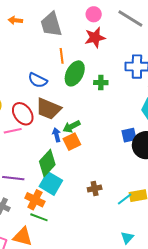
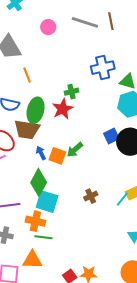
red star: (95, 38) -> (63, 109), moved
green ellipse: (75, 73) -> (36, 110), moved
green arrow: (72, 126) -> (75, 150), moved
orange square: (72, 142) -> (57, 156), turned -30

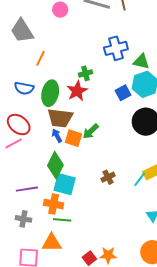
orange line: (27, 75) -> (41, 58), turned 49
brown trapezoid: (27, 130) -> (60, 118), moved
blue square: (111, 136) -> (123, 93), moved

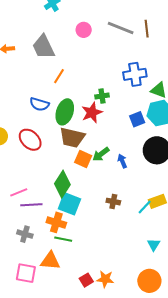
blue arrow: (57, 136) -> (122, 161), moved
pink line: (14, 144) -> (19, 192), moved
brown cross: (108, 177) -> (113, 202), turned 32

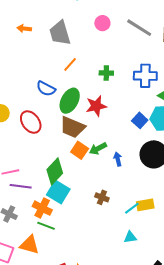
green cross: (102, 96) -> (106, 73), moved
blue square: (137, 119) -> (140, 120), turned -35
cyan triangle: (154, 245) -> (130, 237), moved, turned 40

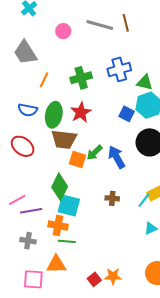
green cross: (106, 73) -> (81, 78), size x1.5
blue arrow: (118, 159) -> (117, 157), size x1.6

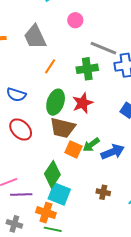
gray line: (100, 25) -> (103, 48), moved
blue semicircle: (28, 110) -> (16, 95), moved
blue arrow: (117, 157) -> (113, 152), turned 90

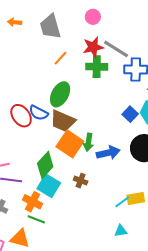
blue semicircle: (16, 95) -> (39, 113), moved
red star: (83, 103) -> (93, 47), moved
green arrow: (91, 145) -> (88, 142), turned -54
orange square: (73, 149) -> (70, 144), size x1.5
brown cross: (103, 192) -> (81, 181), moved

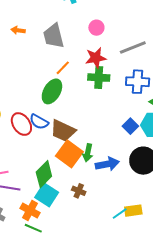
gray line: (116, 49) -> (133, 48), moved, turned -56
green ellipse: (60, 94) -> (52, 91), moved

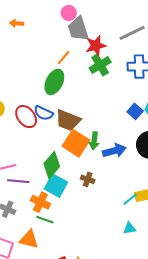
pink circle: (96, 28) -> (69, 13), moved
gray trapezoid: (54, 36) -> (78, 29), moved
green cross: (99, 78) -> (100, 65), turned -30

